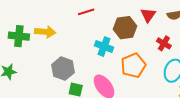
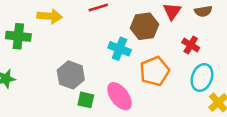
yellow arrow: (45, 32) -> (50, 16), moved

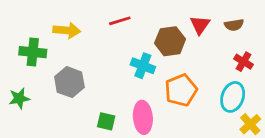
red cross: (191, 45) -> (244, 62), moved
gray hexagon: (71, 75) -> (69, 82), moved
pink ellipse: (120, 96) -> (143, 117), turned 32

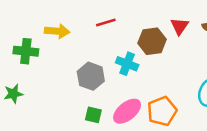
gray hexagon: (69, 82) -> (91, 76), moved
orange pentagon: (181, 90) -> (162, 111), moved
pink ellipse: (143, 117) -> (127, 111), turned 56

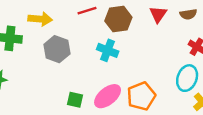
brown hexagon: (152, 41) -> (118, 19), moved
gray hexagon: (91, 76) -> (57, 49), moved

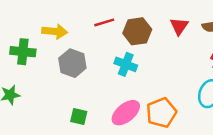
green square: (75, 100) -> (79, 116), moved

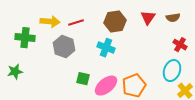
red line: (104, 22) -> (76, 23), moved
green square: (79, 116) -> (83, 79), moved

